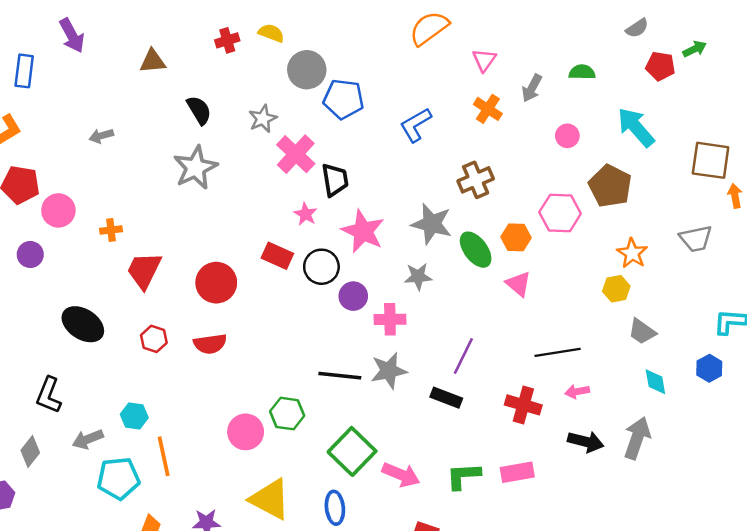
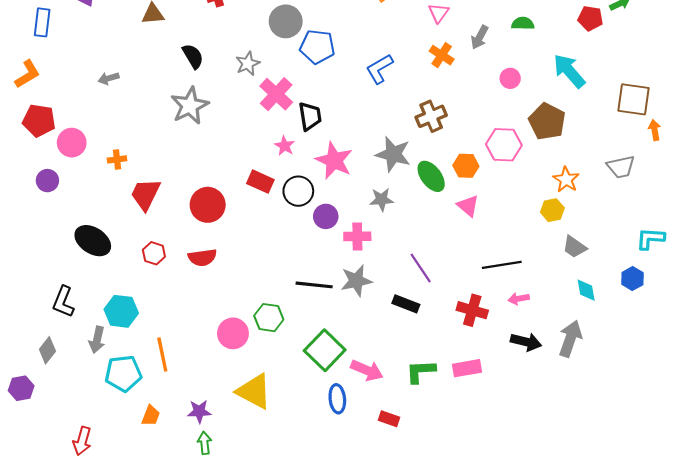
purple line: (463, 356) -> (421, 268), turned -60
cyan hexagon: (134, 416) -> (121, 311), moved, size x1.4
gray arrow: (88, 439) -> (97, 340), turned -55
blue ellipse: (335, 508) -> (337, 399), moved

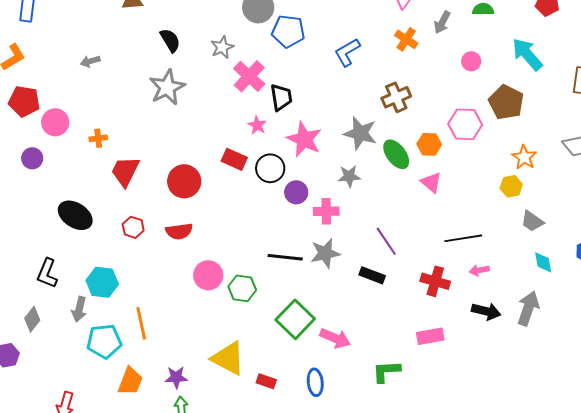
pink circle: (233, 333) -> (208, 275), moved
green L-shape: (421, 371) -> (386, 371), moved
blue ellipse: (337, 399) -> (315, 382), moved
orange trapezoid: (151, 416) -> (130, 381), size x1.4
red rectangle: (389, 419) -> (266, 381), moved

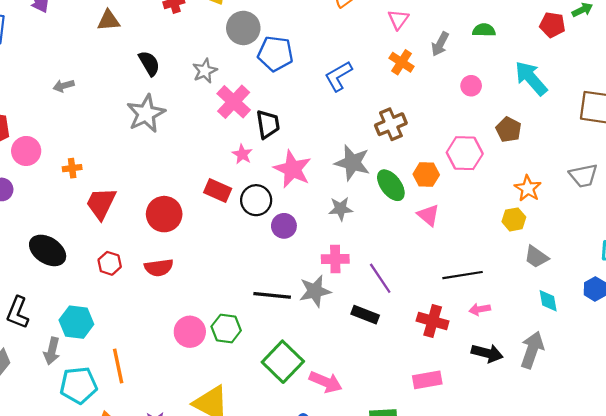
brown pentagon: (506, 102) -> (509, 130), size x0.7
pink cross: (326, 211) -> (335, 259), moved
pink circle: (208, 275) -> (190, 332), moved

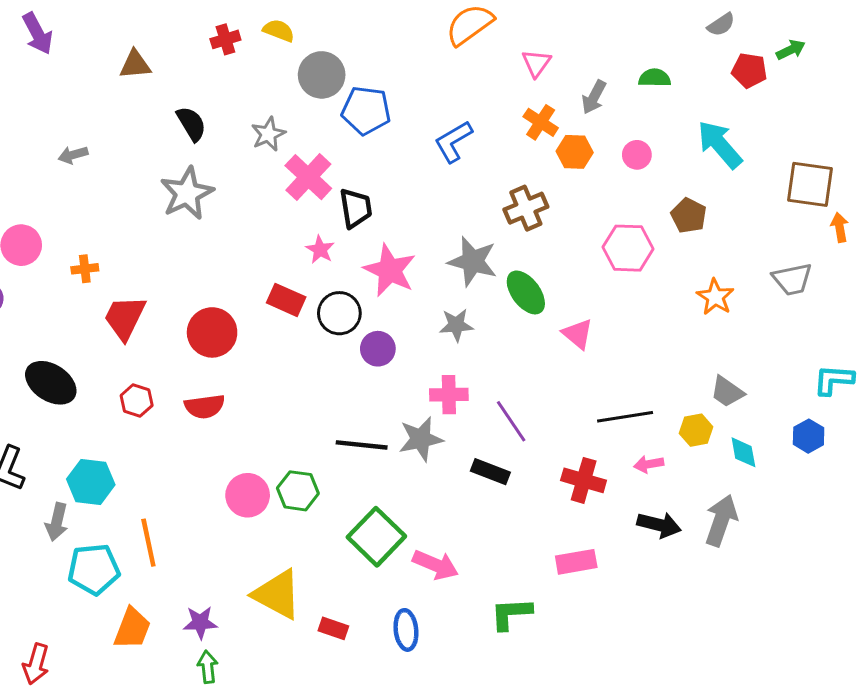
orange hexagon: (426, 175) -> (575, 152), moved
yellow hexagon: (514, 219) -> (696, 430), moved

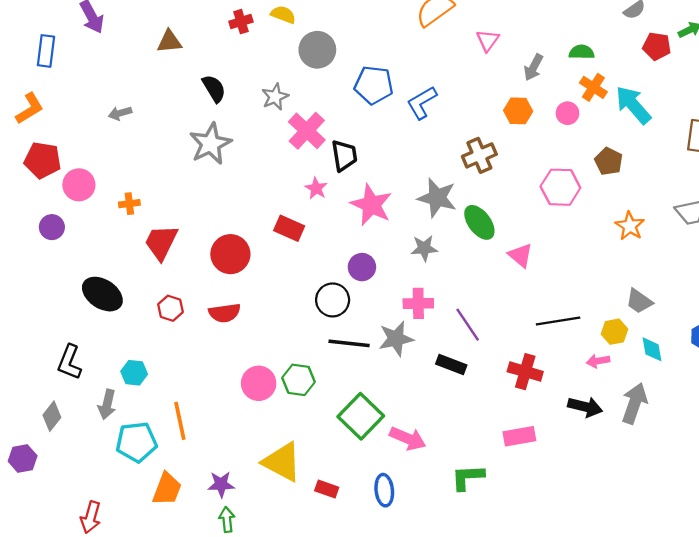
blue pentagon: (366, 110) -> (374, 85), moved
orange cross: (541, 122) -> (593, 87), moved
black circle: (339, 313) -> (333, 300), moved
pink arrow: (649, 464) -> (598, 361), moved
cyan hexagon: (91, 482) -> (134, 373), size x0.7

